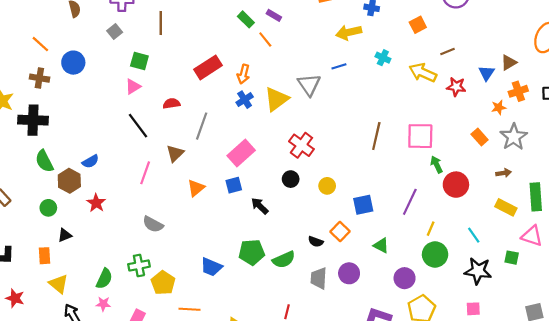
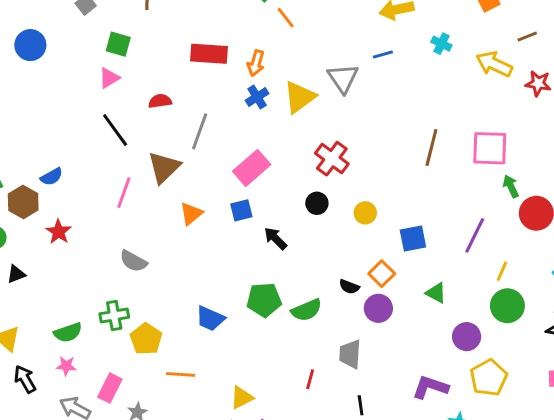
red rectangle: (208, 67) -> (209, 54), turned 36
brown triangle: (175, 153) -> (164, 167), size x1.4
purple circle: (349, 273) -> (378, 308), moved
gray trapezoid: (319, 278) -> (350, 354), moved
green semicircle: (104, 279) -> (68, 332), turned 45

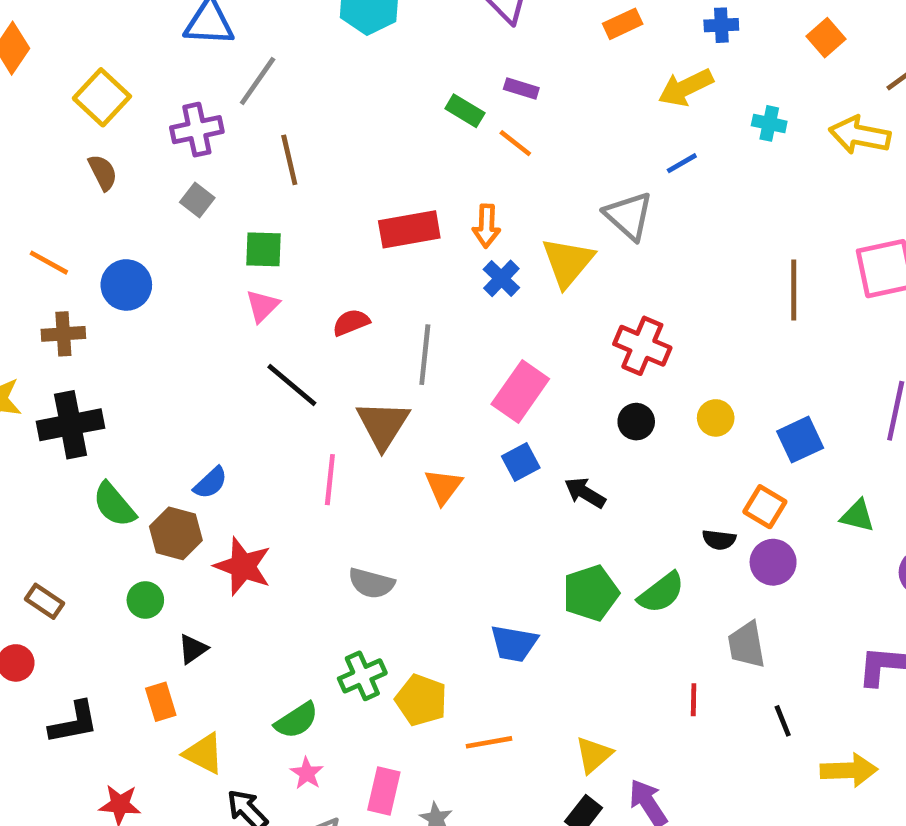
red star: (59, 232) -> (243, 566), size x1.4
pink star: (66, 366) -> (307, 773), turned -30

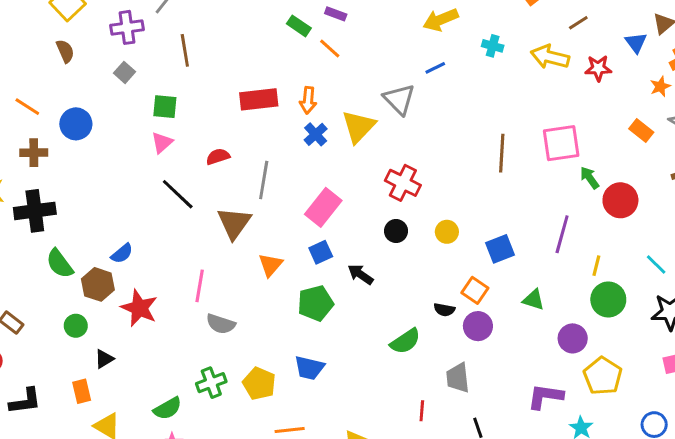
pink line: (330, 480) -> (200, 286), moved
green pentagon: (591, 593) -> (315, 303), moved
yellow pentagon: (421, 700) -> (259, 384), moved

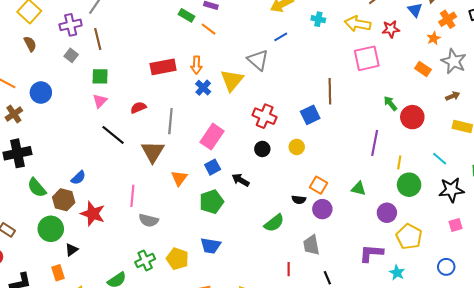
brown line: (185, 50) -> (98, 39), moved
pink square: (561, 143) -> (367, 58), moved
brown cross: (34, 153) -> (14, 114), turned -30
blue square: (500, 249) -> (310, 115), moved
green circle: (76, 326) -> (51, 229), size x1.6

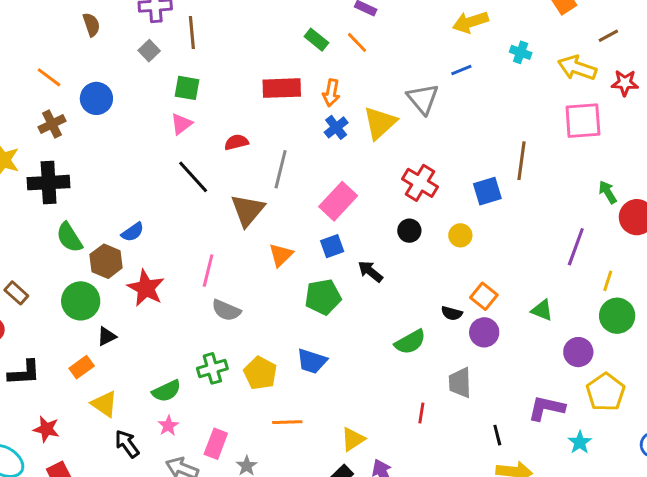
green rectangle: (187, 15) -> (316, 40), moved
orange rectangle: (58, 273) -> (82, 367), turned 63
black line: (327, 278) -> (497, 435), moved

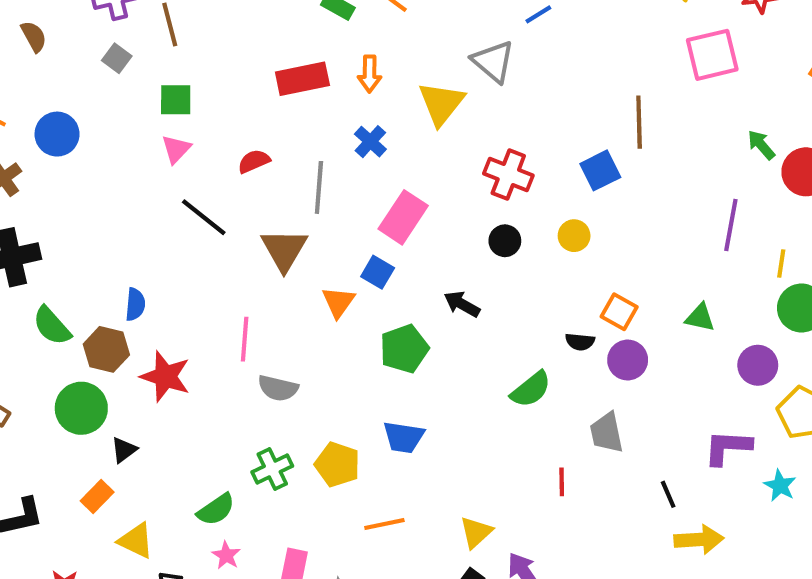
blue cross: (336, 127) -> (370, 142), moved
blue semicircle: (133, 232) -> (135, 304), turned -40
blue square: (332, 246) -> (378, 272), moved, turned -30

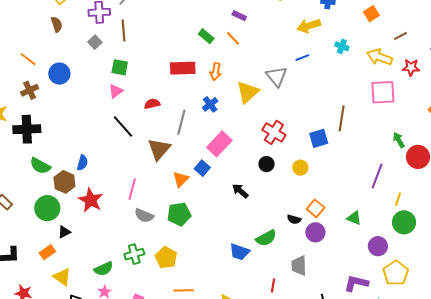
green semicircle: (52, 326) -> (40, 166), turned -30
green pentagon: (404, 349) -> (179, 214), moved
blue trapezoid: (404, 437) -> (239, 252), moved

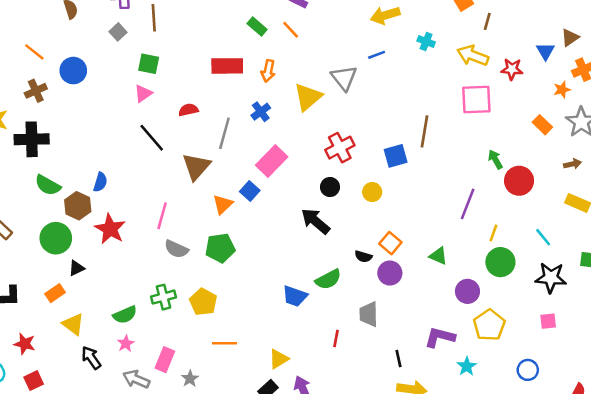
brown line: (400, 36) -> (487, 21), moved, turned -48
red cross: (274, 132) -> (340, 148), turned 30
black arrow: (240, 191) -> (315, 221), moved, size x1.4

